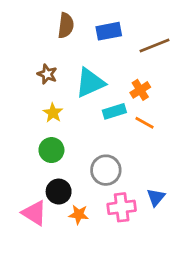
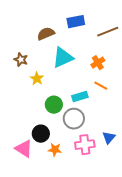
brown semicircle: (66, 25) -> (46, 34), moved, turned -120
brown star: (47, 74) -> (21, 60), moved
cyan rectangle: (114, 111) -> (80, 97), moved
green circle: (51, 150) -> (54, 105), moved

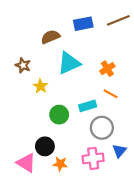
brown line: (108, 32) -> (118, 20), moved
gray circle: (74, 119) -> (102, 128), moved

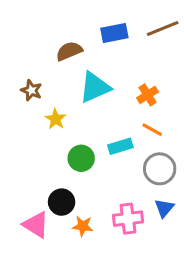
gray circle: (102, 128) -> (160, 169), moved

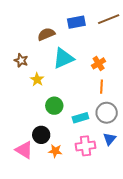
orange line: (152, 130) -> (102, 87), turned 64
cyan rectangle: (120, 146) -> (80, 118), moved

